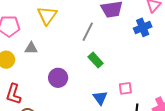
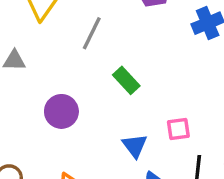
gray line: (88, 32) -> (92, 33), moved

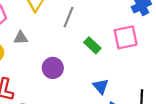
pink square: (178, 129) -> (126, 37), moved, size x1.6

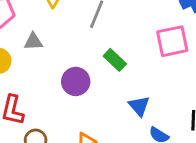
green rectangle: (92, 45) -> (115, 60), moved

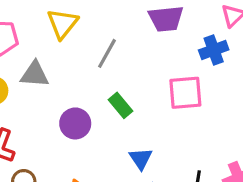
gray triangle: (33, 41) -> (35, 74), size x1.4

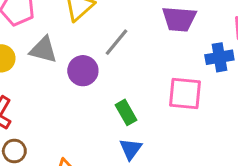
green rectangle: (121, 105) -> (126, 112), moved
purple circle: (75, 123) -> (83, 71), moved

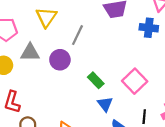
blue cross: (219, 57) -> (149, 28), turned 30
pink square: (185, 94) -> (135, 81), moved, turned -35

